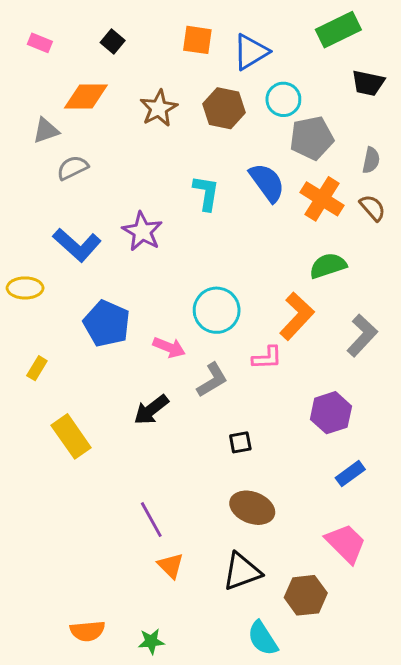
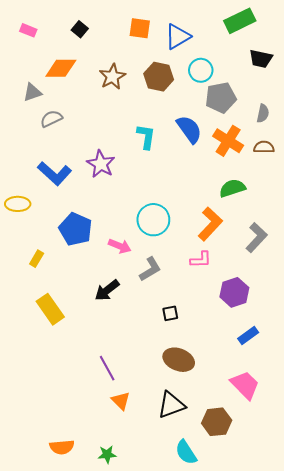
brown semicircle: (373, 208) -> (264, 147), turned -48
pink L-shape: (267, 358) -> (201, 260), moved
yellow rectangle: (37, 368) -> (37, 259), moved

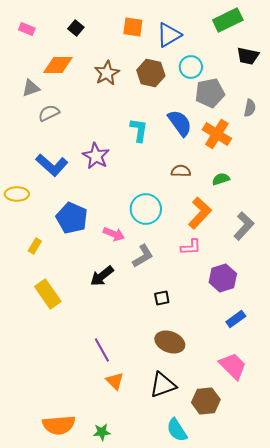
brown semicircle: (264, 147) -> (181, 171), moved
green semicircle: (232, 188) -> (221, 179), size x0.7
orange semicircle: (62, 447) -> (59, 425), size x1.4

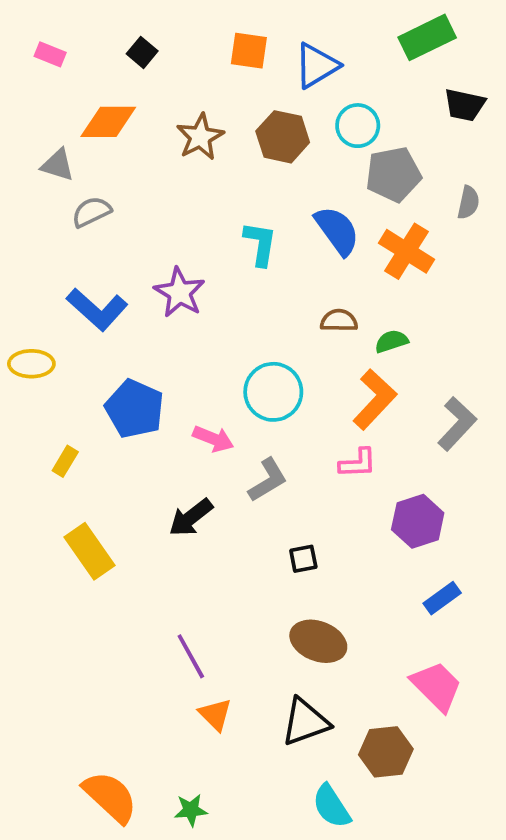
gray triangle: (31, 88) -> (58, 165), turned 36
green semicircle: (221, 179) -> (391, 341), moved
orange semicircle: (59, 425) -> (110, 797), turned -132

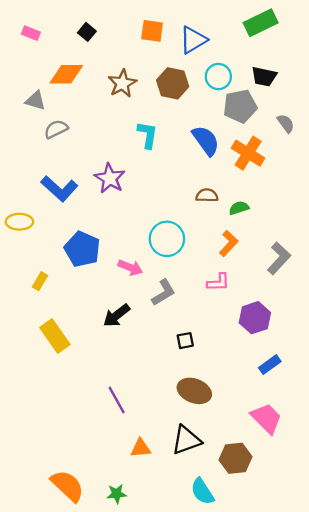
black trapezoid: (465, 105) -> (264, 77), moved
gray semicircle: (468, 202) -> (286, 123), turned -48
cyan L-shape: (260, 244) -> (147, 135), moved
orange L-shape: (375, 399) -> (229, 243), size x0.7
orange triangle: (215, 714) -> (141, 448), moved, turned -50

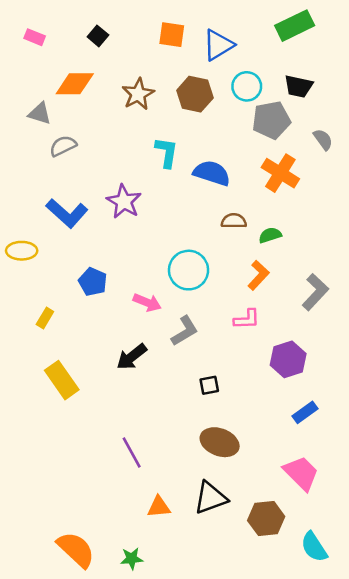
blue semicircle: (206, 141) -> (212, 173), moved, turned -36
blue pentagon: (82, 249) -> (93, 282), size x0.7
cyan semicircle: (202, 491) -> (314, 547), moved

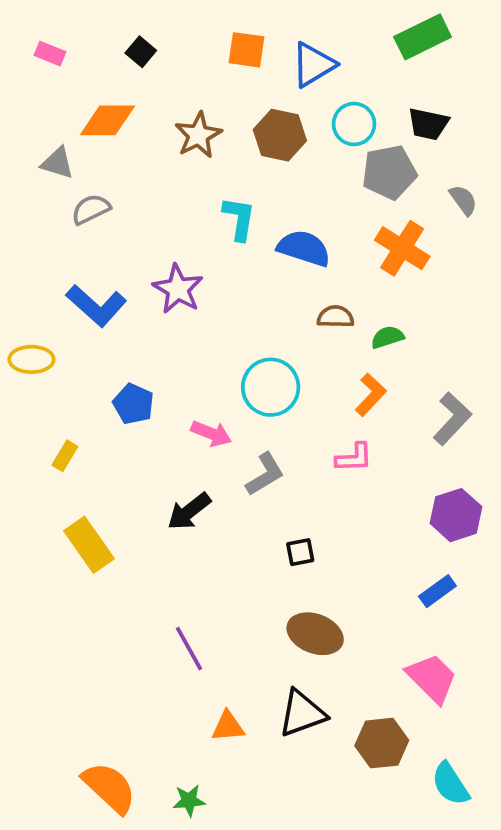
purple hexagon: (288, 359) -> (456, 515), moved

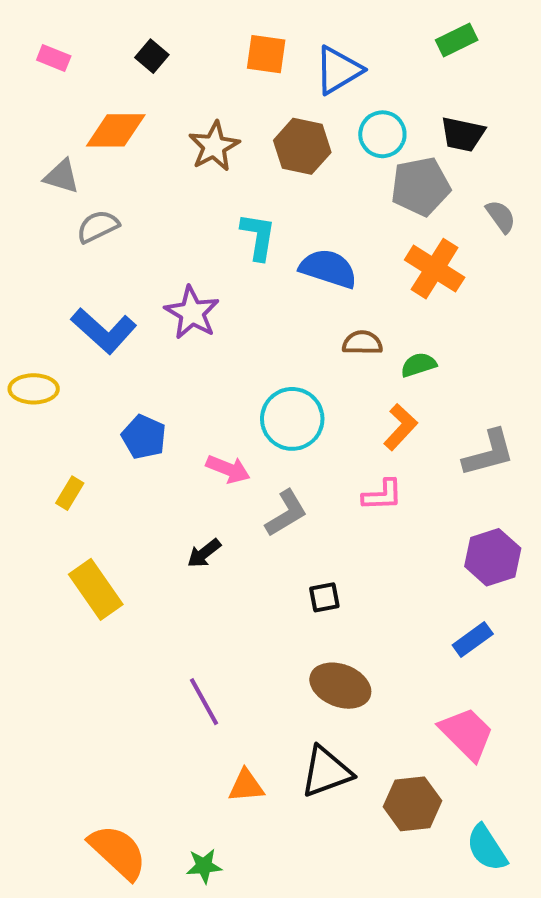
green rectangle: (423, 37) -> (457, 40), size x0.7
gray L-shape: (452, 419) -> (489, 453), turned 32
black arrow: (189, 511) -> (204, 553), size x0.7

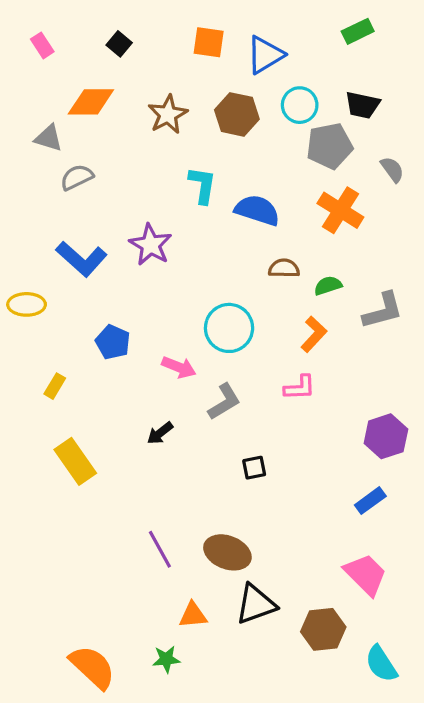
pink rectangle: (54, 58) -> (42, 45), turned 35
gray L-shape: (489, 453) -> (383, 311), moved
brown ellipse: (340, 686) -> (227, 552), moved
green star: (204, 866) -> (166, 659), moved

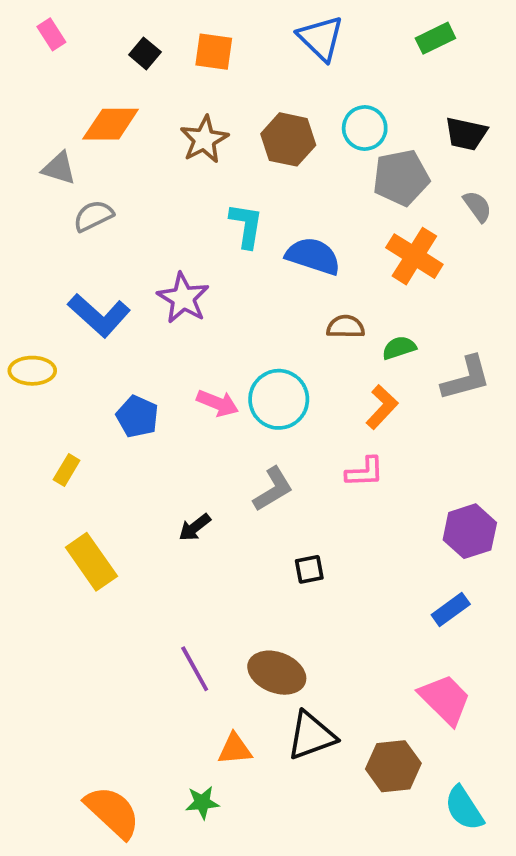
orange square: (209, 42) -> (214, 52), moved
pink rectangle: (42, 45) -> (51, 34), moved
blue triangle: (265, 55) -> (321, 38), moved, turned -45
black trapezoid: (362, 105) -> (466, 134), moved
pink arrow: (179, 367) -> (218, 403), moved

